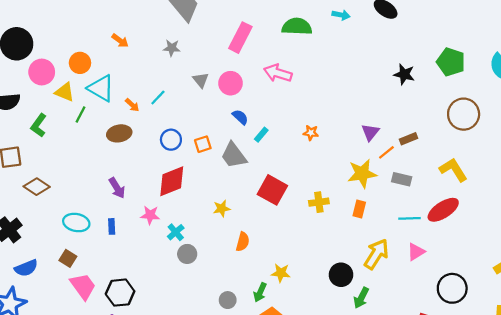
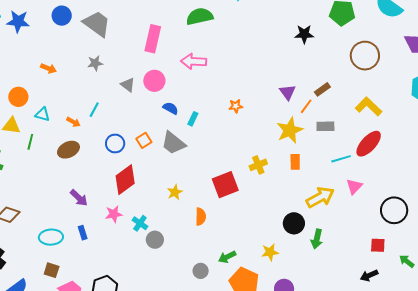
cyan triangle: (101, 88) -> (42, 114), size x0.6
red square: (272, 190) -> (225, 185), moved, turned -36
yellow arrow: (376, 254) -> (320, 197), turned 44
yellow star: (281, 273) -> (270, 252), moved
green arrow: (260, 292) -> (227, 257), turned 54

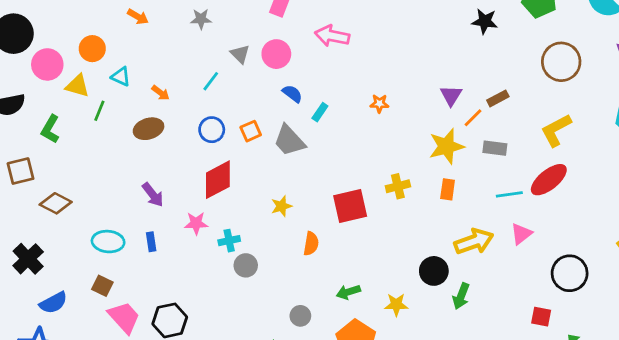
yellow L-shape: (369, 106) -> (556, 130), turned -80
cyan line: (94, 110) -> (211, 81), moved
cyan cross: (140, 223) -> (229, 241), turned 35
green arrow: (227, 257) -> (348, 292), moved

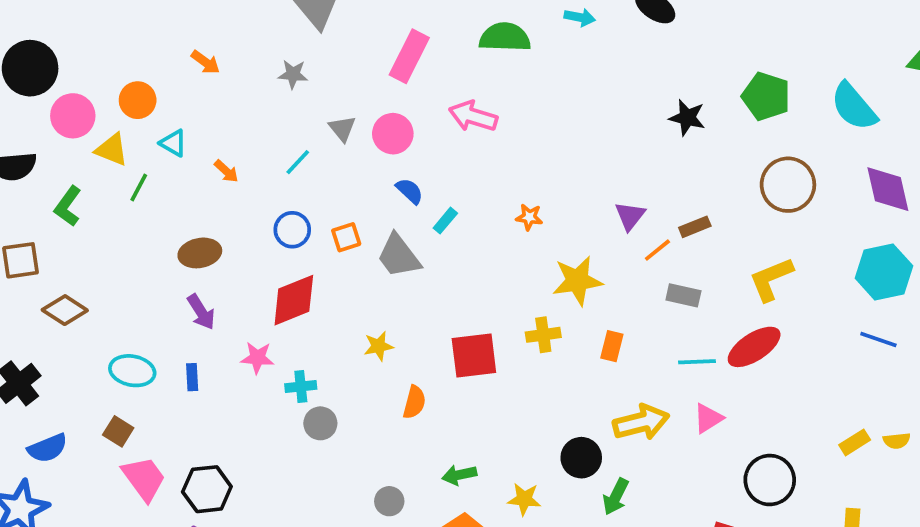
brown ellipse: (149, 129) -> (200, 253), moved
yellow star: (446, 146) -> (577, 281), moved

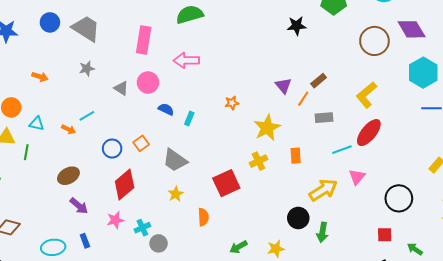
cyan line: (298, 162) -> (87, 116), moved, turned 35
brown circle: (788, 185) -> (374, 41), moved
gray trapezoid: (399, 256) -> (175, 160), moved

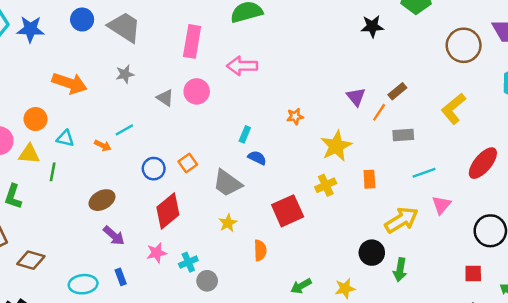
orange arrow: (40, 77) -> (70, 83), size x1.8
blue semicircle: (166, 109) -> (257, 158), moved
red ellipse: (369, 133) -> (483, 163), moved

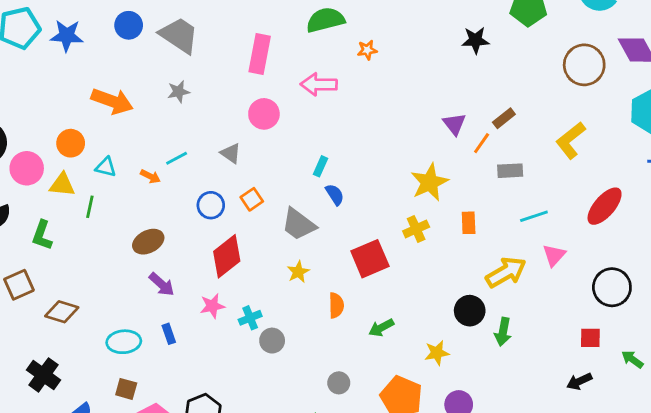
gray triangle: (165, 98) -> (231, 153), moved
orange star: (295, 116) -> (367, 50), moved
blue semicircle: (257, 158) -> (335, 195), turned 30
green arrow: (301, 286) -> (381, 328), moved

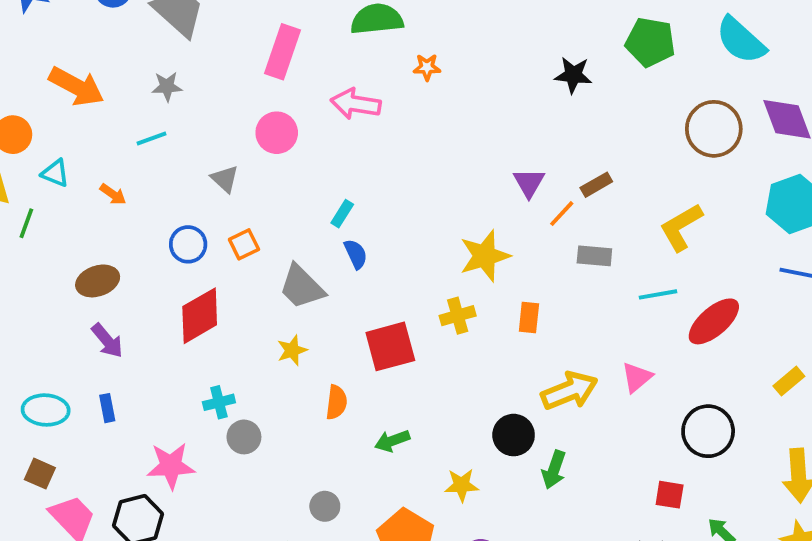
cyan line: (177, 158) -> (152, 138), moved
cyan line: (534, 216) -> (658, 294), moved
pink star: (212, 306) -> (171, 466), moved, size x1.4

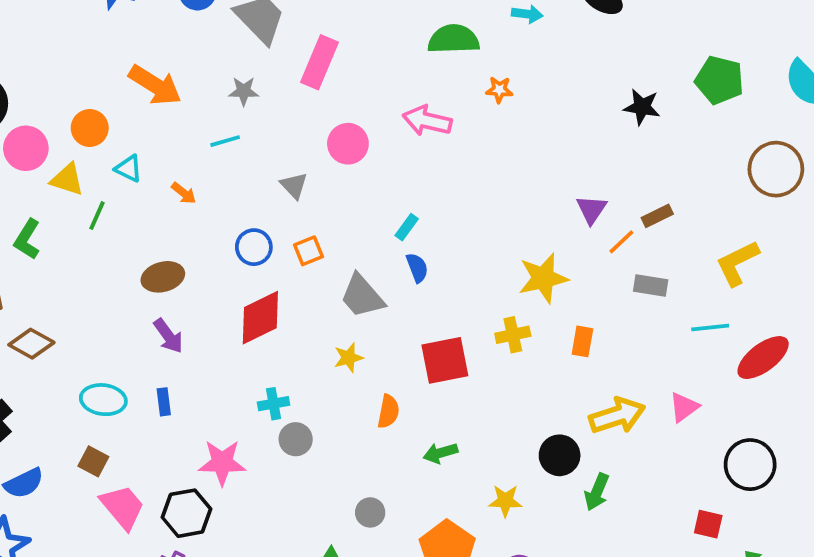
pink rectangle: (282, 52) -> (319, 62), moved

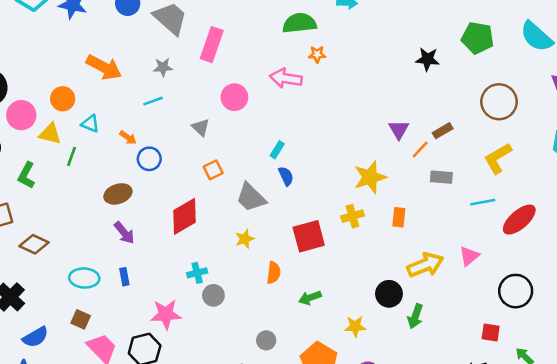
orange star: (499, 90) -> (317, 54), moved
brown circle: (776, 169) -> (499, 102), moved
blue circle: (254, 247) -> (149, 159), moved

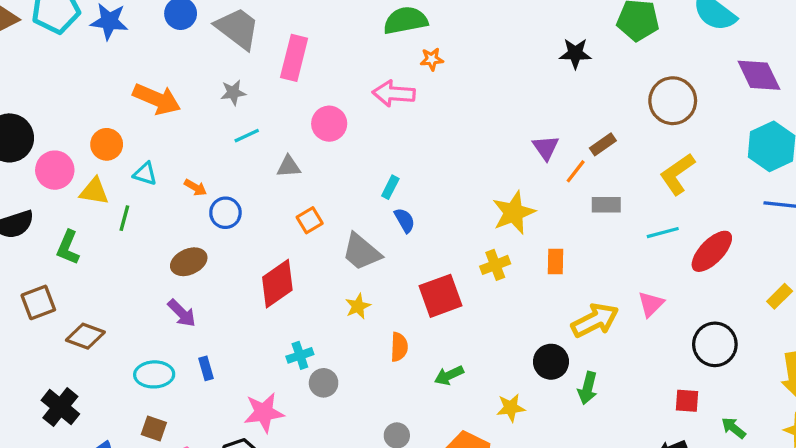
cyan line: (153, 101) -> (247, 136), moved
gray triangle: (201, 127) -> (289, 166), turned -42
purple arrow: (124, 233) -> (182, 313), moved

